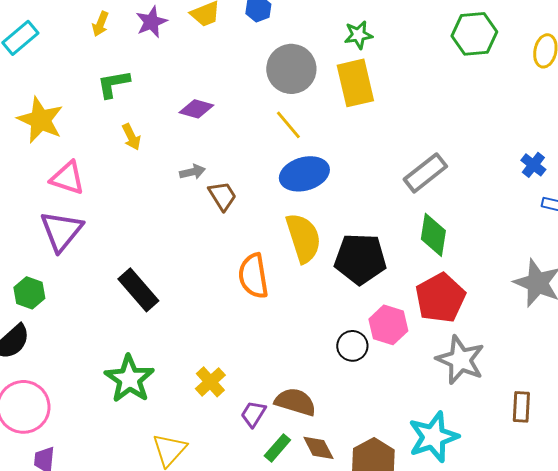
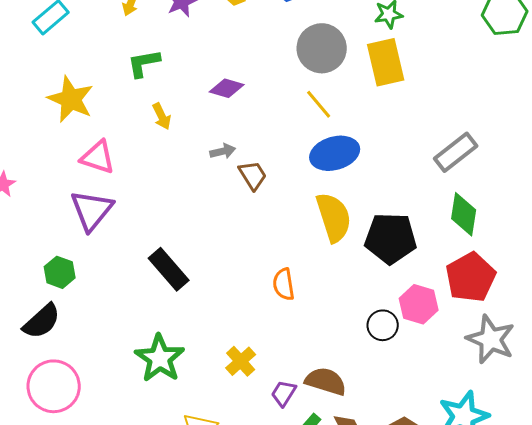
orange semicircle: (253, 276) -> (284, 284), moved, size x0.7

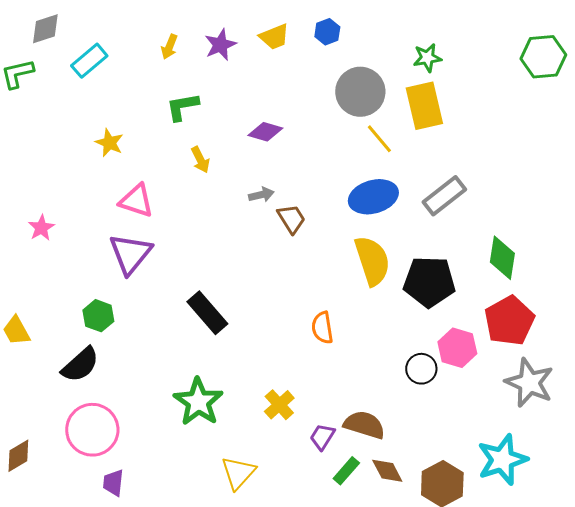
yellow star: (71, 99) -> (109, 143), size x0.6
yellow line: (319, 104) -> (379, 139), moved
gray rectangle: (456, 152) -> (444, 196), moved

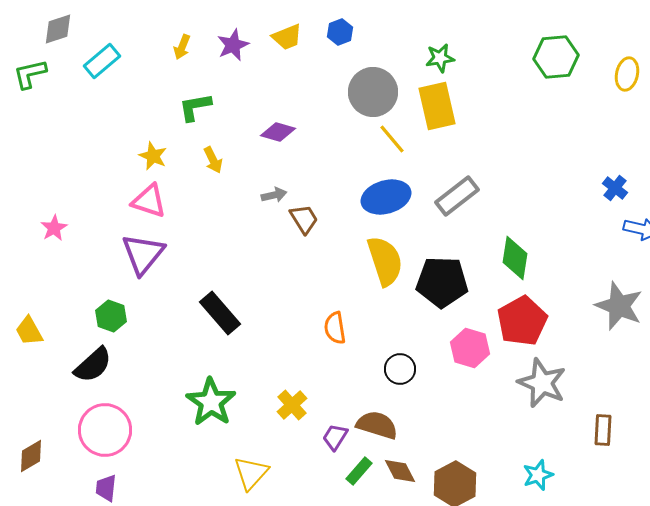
yellow star: (109, 143) -> (153, 156), moved
black circle: (421, 369) -> (400, 369), moved
cyan star: (502, 460) -> (538, 475), moved, size x0.6
purple trapezoid: (113, 483) -> (106, 488), moved

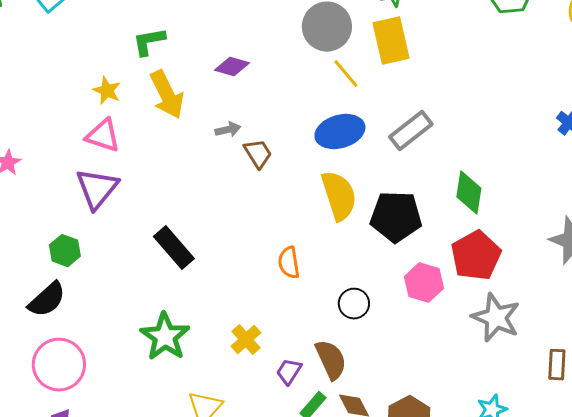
yellow arrow: (213, 160) -> (167, 95), size x1.8
brown semicircle: (377, 425) -> (331, 360), turned 48

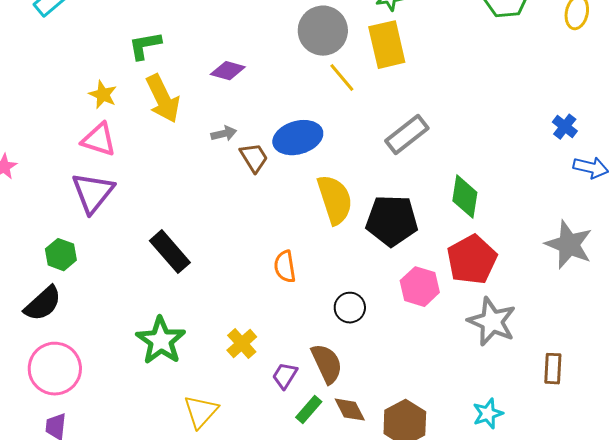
blue ellipse: (340, 132) -> (298, 138), moved

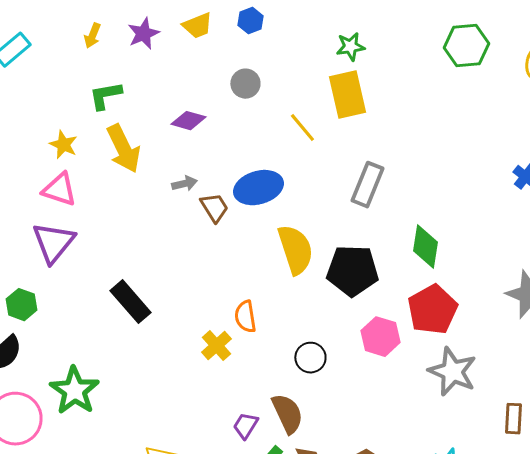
gray circle: (323, 31) -> (245, 84), moved, size x0.6
gray rectangle: (407, 135) -> (367, 185), turned -30
green star: (161, 341) -> (74, 391), moved
yellow cross: (242, 344) -> (216, 346), moved

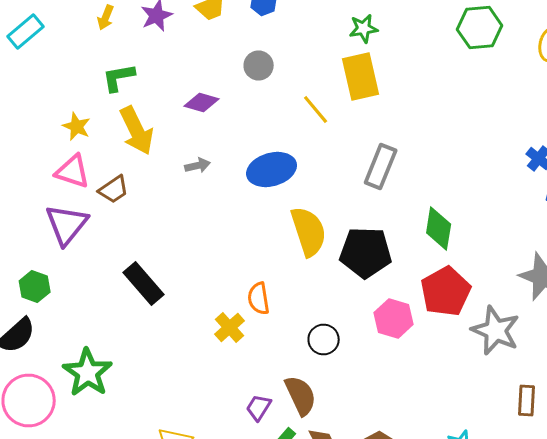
brown trapezoid: (214, 208) -> (114, 190), moved, turned 88
gray star: (452, 372) -> (496, 330), moved

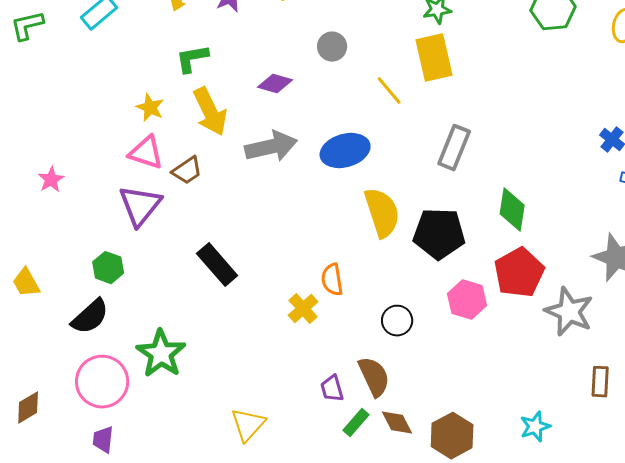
gray arrow: (198, 166) -> (271, 147), size x2.0
purple trapezoid: (259, 408) -> (332, 389), turned -48

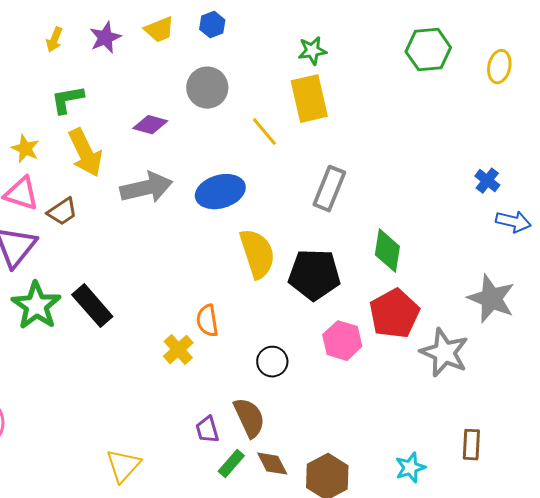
gray circle: (332, 47) -> (207, 88), size x1.4
green star: (161, 354) -> (36, 306), moved
brown rectangle: (600, 382) -> (471, 445), moved

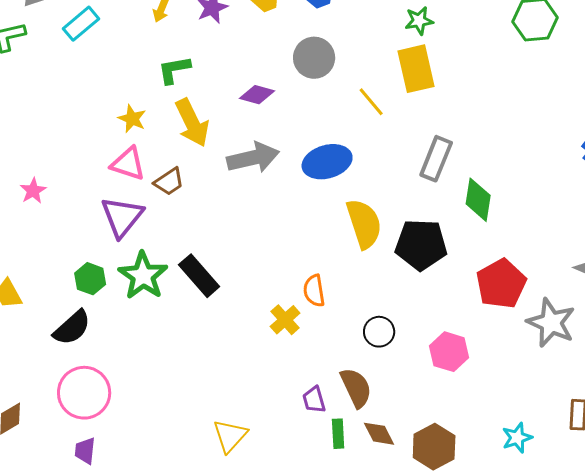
green diamond: (387, 251) -> (478, 200), moved
pink hexagon: (342, 341) -> (449, 352), moved
green rectangle: (231, 464) -> (338, 434), turned -44

